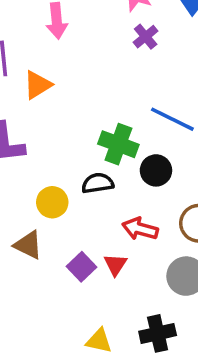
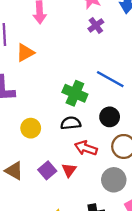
black circle: (156, 170) -> (110, 117), moved
black semicircle: (98, 183) -> (71, 123), moved
brown triangle: (28, 245) -> (14, 171), moved

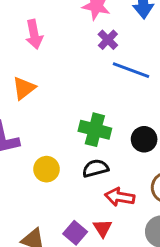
blue line: (110, 79) -> (131, 70), moved
black circle: (110, 117) -> (144, 139), moved
yellow circle: (31, 128) -> (47, 169), moved

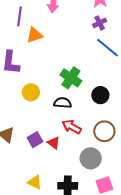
red triangle: (103, 228) -> (54, 143), turned -40

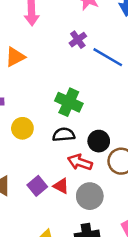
purple cross: (100, 23) -> (78, 40), moved
black circle: (100, 95) -> (99, 141), moved
gray circle: (91, 158) -> (90, 196), moved

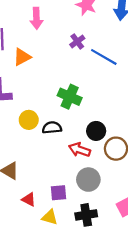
black semicircle: (64, 135) -> (52, 128), moved
purple square: (37, 186) -> (59, 193), moved, turned 35
red triangle: (61, 186) -> (29, 199), moved

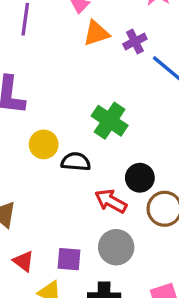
orange triangle: (22, 57) -> (96, 33), moved

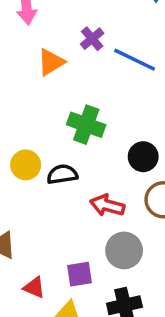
orange triangle: (96, 33) -> (51, 62), moved
black circle: (140, 178) -> (143, 157), moved

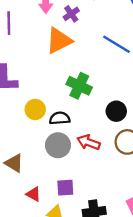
purple cross: (92, 39) -> (71, 14), moved
orange triangle: (51, 62) -> (59, 41), size x1.4
gray circle: (124, 250) -> (58, 145), moved

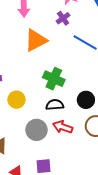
purple cross: (71, 14) -> (63, 18), moved
black semicircle: (60, 118) -> (55, 105), moved

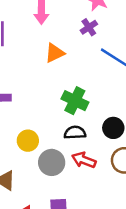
orange triangle: (36, 40) -> (55, 53), size x0.7
yellow circle: (16, 100) -> (28, 141), moved

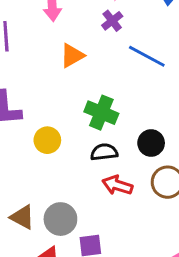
yellow circle: (28, 141) -> (47, 140), moved
gray circle: (52, 162) -> (60, 219), moved

